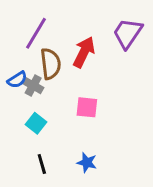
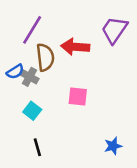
red arrow: (84, 52) -> (75, 47), turned -112
blue star: (87, 163) -> (113, 146), moved, turned -30

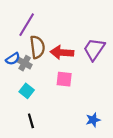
purple trapezoid: (114, 30) -> (94, 49), moved
red arrow: (75, 47) -> (62, 52), moved

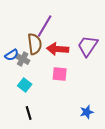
purple line: (27, 25) -> (45, 26), moved

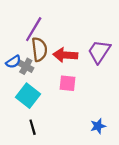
purple line: (45, 26) -> (34, 29), moved
cyan square: (25, 85) -> (28, 96), size x1.5

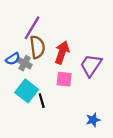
purple trapezoid: (99, 52) -> (91, 65), moved
red arrow: (65, 55) -> (62, 52), turned 105
black line: (33, 127) -> (42, 101), moved

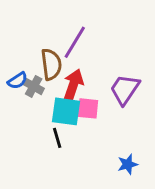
purple line: (32, 28) -> (75, 42), moved
red arrow: (62, 52) -> (73, 85), moved
cyan square: (27, 91) -> (66, 111), moved, turned -30

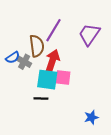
purple trapezoid: (125, 89) -> (89, 34), moved
black line: (57, 138) -> (41, 98), turned -72

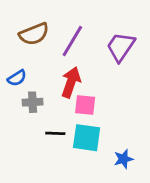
brown semicircle: (37, 46) -> (34, 34), moved, turned 75
gray cross: (24, 62) -> (33, 102), moved, turned -32
cyan square: (47, 80) -> (87, 138), moved

